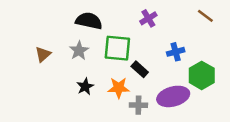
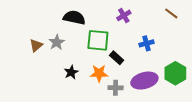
gray star: (79, 51) -> (57, 42), moved
green hexagon: (202, 75) -> (175, 73), moved

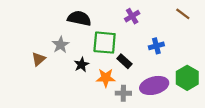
brown triangle: (36, 45) -> (39, 59), moved
black star: (71, 72) -> (81, 65), moved

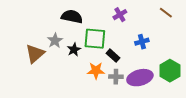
brown triangle: (39, 59) -> (35, 54), size x1.5
black star: (81, 65) -> (74, 50), moved
gray cross: (123, 93) -> (116, 77), moved

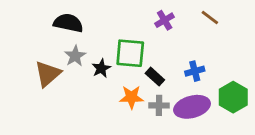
brown line: (166, 13) -> (210, 17), moved
black semicircle: (72, 17) -> (68, 23), moved
blue cross: (142, 42) -> (195, 71), moved

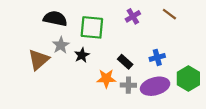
green square: (130, 53) -> (92, 27), moved

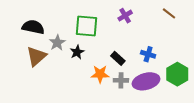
brown line: (169, 14) -> (169, 13), moved
black semicircle: (55, 19) -> (33, 27), moved
blue cross: (157, 57) -> (148, 54), turned 32

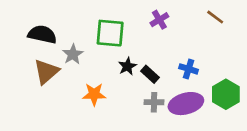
black star: (77, 52) -> (127, 66), moved
orange star: (100, 74) -> (94, 94), moved

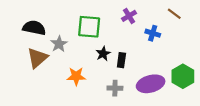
blue cross: (189, 69) -> (153, 33), moved
black rectangle: (150, 74) -> (121, 60), turned 56
gray cross: (154, 102) -> (115, 88), moved

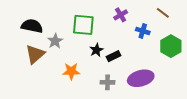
black rectangle: (121, 60) -> (114, 56), turned 56
green hexagon: (183, 76) -> (171, 46), moved

